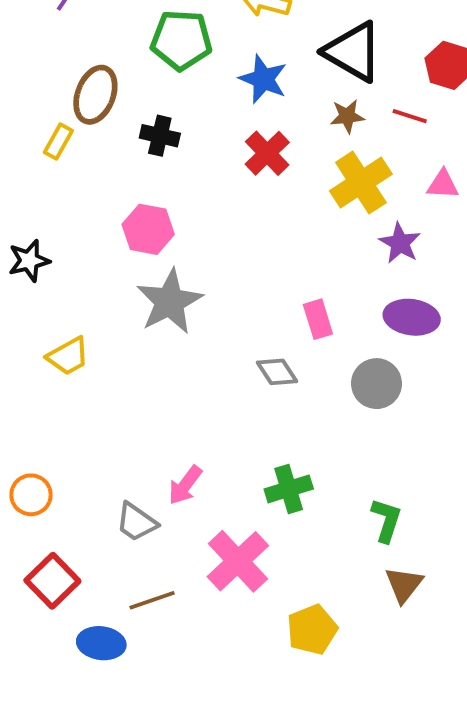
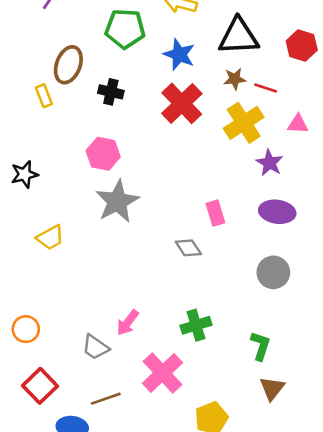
black triangle: (353, 52) -> (239, 36), turned -33
red line: (410, 116) -> (266, 88), moved
yellow rectangle: (58, 142) -> (44, 96), turned -50
red cross: (267, 153) -> (182, 103), size x1.4
gray circle: (377, 384) -> (273, 272), moved

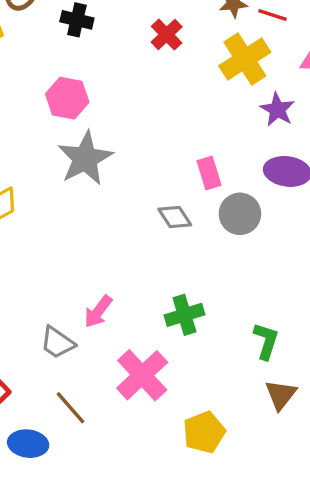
red cross: (182, 103) -> (167, 35), size x0.6
gray circle: (273, 272) -> (240, 214), moved
brown line: (106, 399) -> (70, 408), turned 68

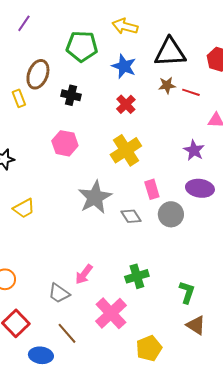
yellow cross: (245, 59) -> (126, 150), moved
gray star: (85, 158) -> (95, 197), moved
brown triangle: (281, 395) -> (196, 325), turned -35

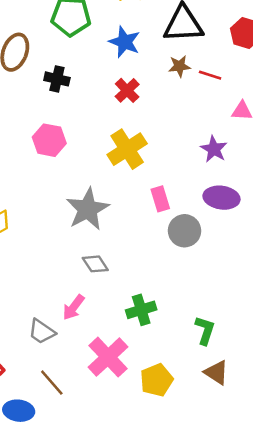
gray diamond: (131, 216) -> (95, 264), moved
yellow pentagon: (149, 348) -> (156, 380), moved

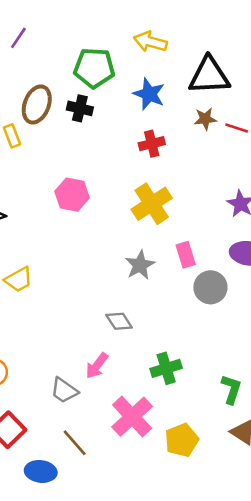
black cross: (57, 79) -> (80, 108), moved
red cross: (127, 90) -> (152, 144), turned 30
gray star: (88, 209) -> (140, 265), moved, size x0.7

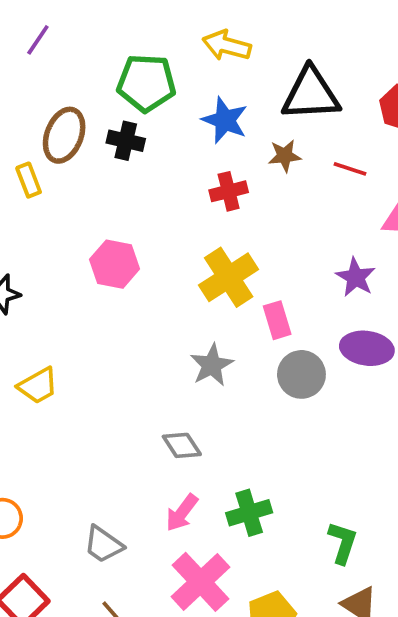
brown star: (205, 119) -> (285, 156), moved
pink rectangle: (186, 255) -> (277, 320), moved
gray circle: (210, 287) -> (301, 374), moved
pink arrow: (97, 366) -> (182, 513), moved

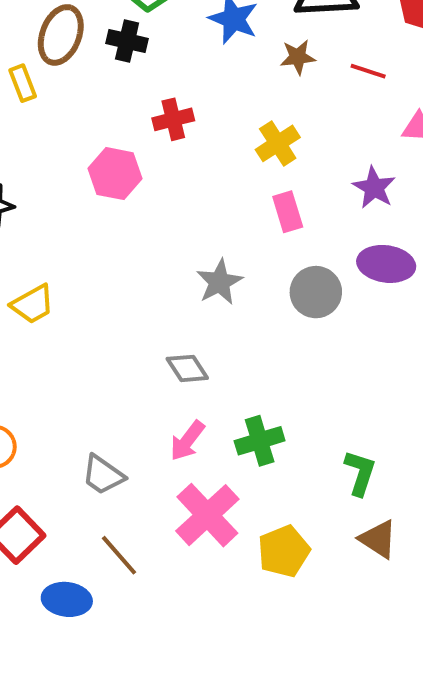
red cross: (229, 191) -> (173, 119), moved
yellow cross: (229, 277) -> (278, 143), moved, size x0.7
pink rectangle: (277, 320) -> (288, 212), moved

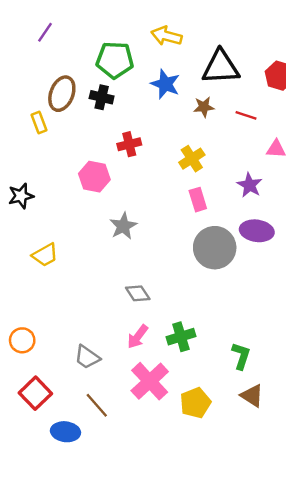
gray star: (219, 282) -> (123, 226), moved
gray circle: (316, 292) -> (215, 248), size x1.4

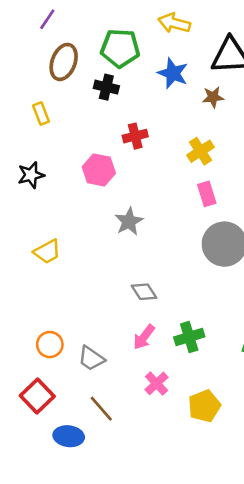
brown ellipse: (62, 94) -> (64, 62), moved
black star: (21, 196) -> (31, 175), moved
orange circle: (22, 340) -> (50, 345), moved
pink cross: (150, 381) -> (157, 383), size x0.6

